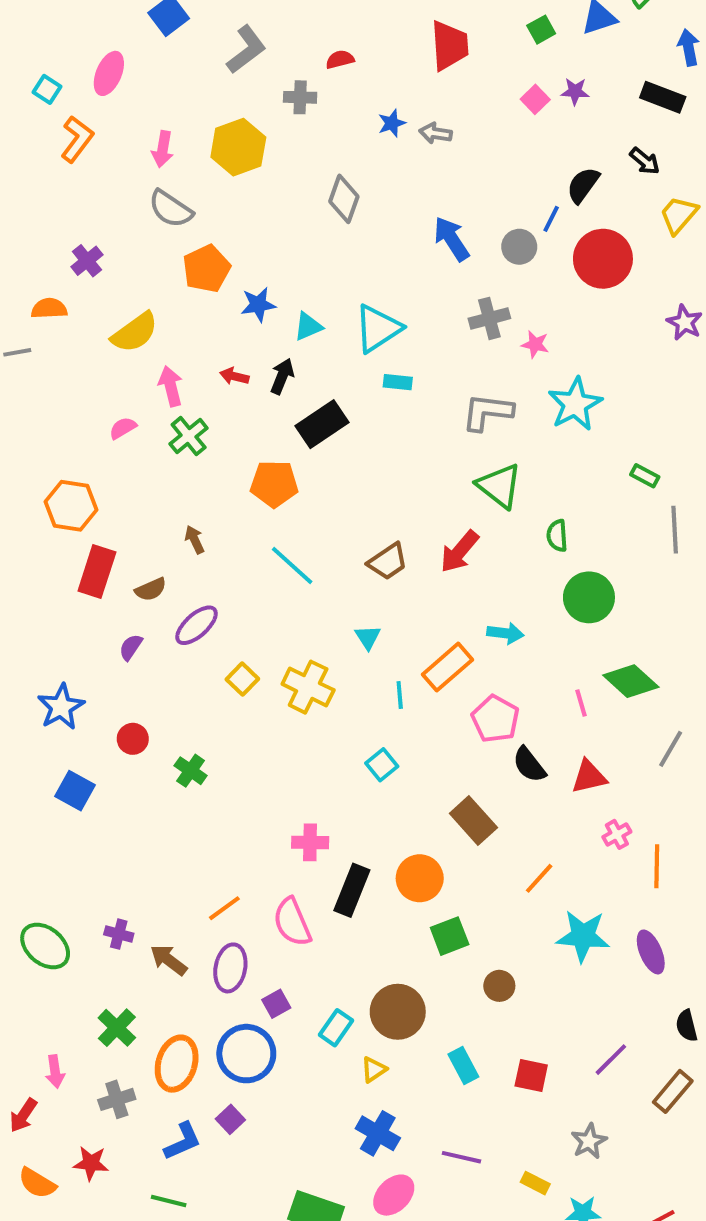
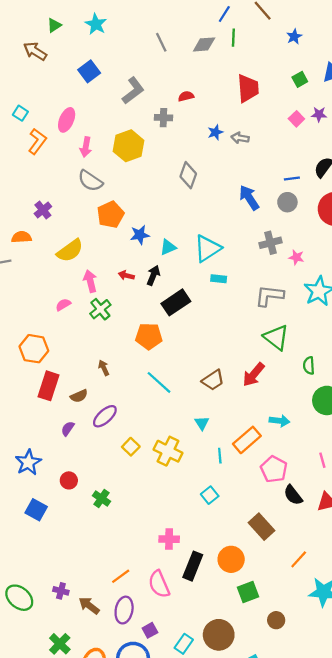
pink ellipse: (109, 73) -> (67, 120), moved
blue line: (551, 219) -> (292, 179), moved, turned 56

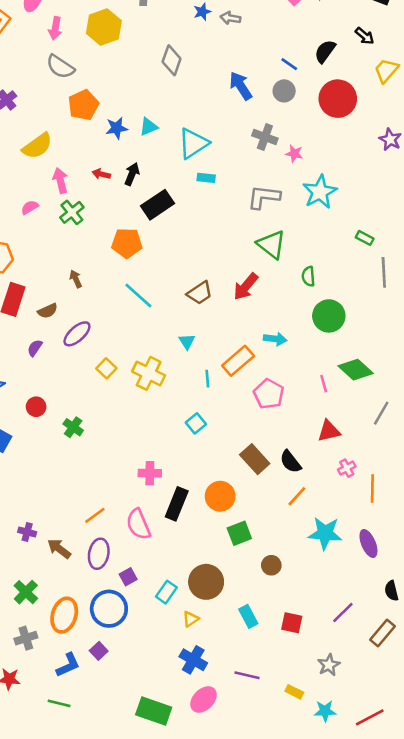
blue line: (292, 179) -> (289, 64), turned 42
gray cross: (271, 243) -> (265, 137), turned 35
cyan triangle: (168, 247) -> (149, 127), moved
black semicircle: (293, 495) -> (290, 462), moved

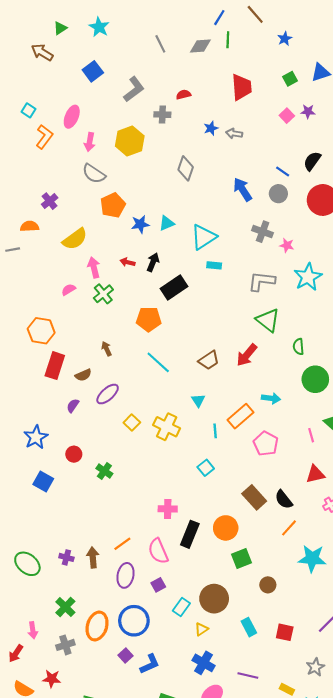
brown arrow: (59, 549) -> (93, 557), moved, turned 48
purple square: (128, 577) -> (158, 585), moved
blue L-shape: (68, 665) -> (150, 664), moved

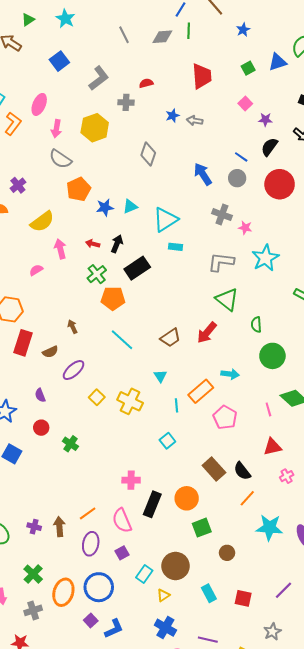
purple star: (308, 111) -> (265, 120), moved
green cross: (103, 294) -> (97, 274), moved
purple semicircle: (73, 406) -> (40, 395), moved, turned -56

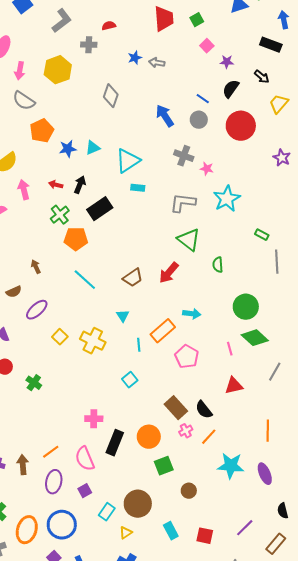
green square: (248, 68) -> (197, 20), moved
green circle: (272, 356) -> (246, 307), moved
pink cross: (287, 476) -> (186, 431), moved

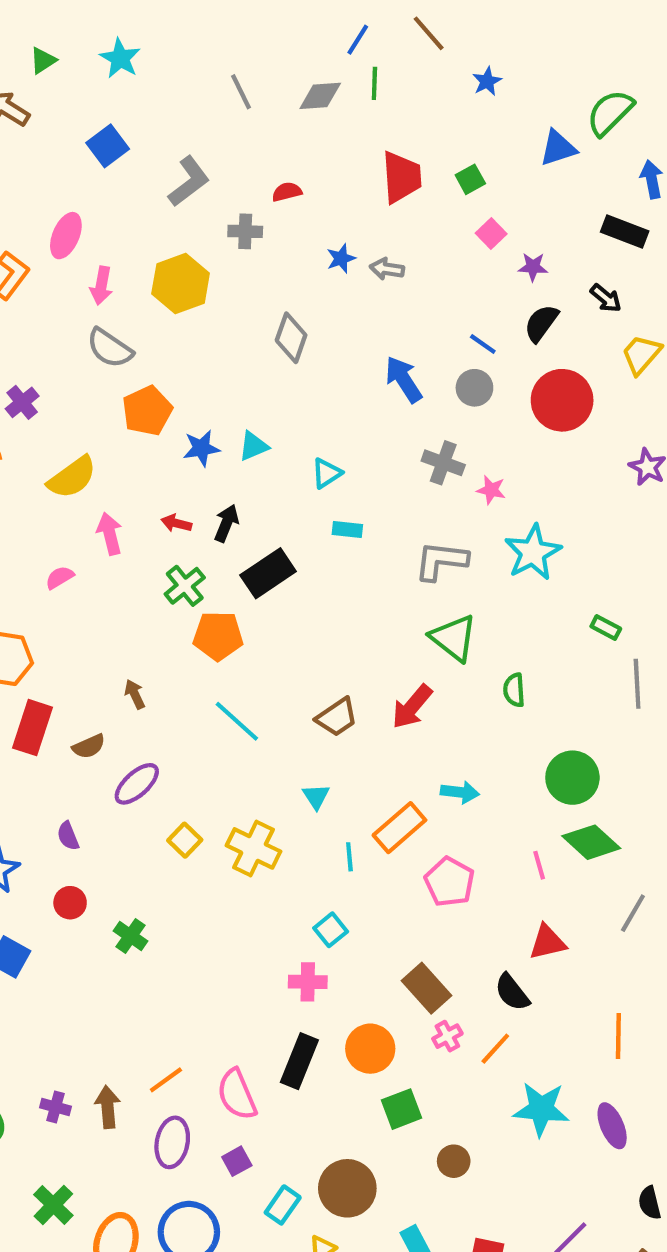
cyan triangle: (128, 161) -> (326, 473), size x0.6
black semicircle: (204, 410) -> (512, 992), moved
pink cross: (94, 419) -> (308, 982), moved

